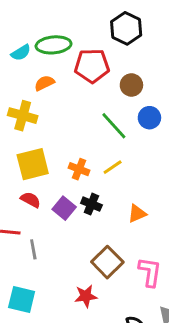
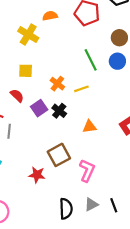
brown circle: (131, 85) -> (119, 38), moved
yellow square: (33, 164) -> (26, 71), size x0.6

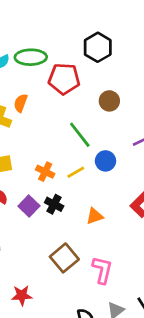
orange semicircle: (50, 16) -> (21, 103), moved, turned -48
blue circle: (117, 61) -> (105, 161), moved
red star: (37, 175) -> (22, 295), moved

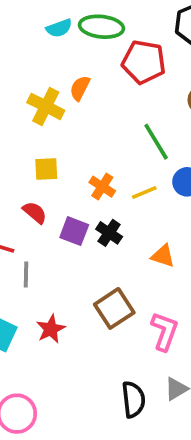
purple square: (29, 206) -> (74, 231), turned -30
orange triangle: (95, 216) -> (163, 256), turned 30
red star: (22, 295) -> (51, 329), moved, turned -30

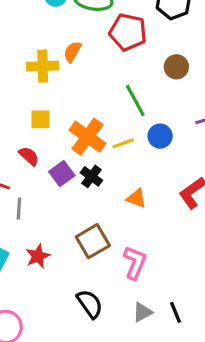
yellow cross: (46, 106) -> (43, 66), turned -32
orange cross: (102, 187) -> (88, 137), size x1.6
purple square: (74, 231) -> (62, 173), turned 30
black semicircle: (133, 400) -> (90, 304), moved, turned -32

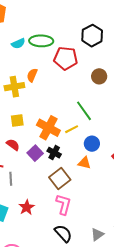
green line: (135, 101) -> (84, 111), moved
blue circle: (160, 136) -> (92, 144), moved
brown square: (93, 241) -> (60, 178), moved
pink L-shape: (135, 263) -> (63, 204), moved

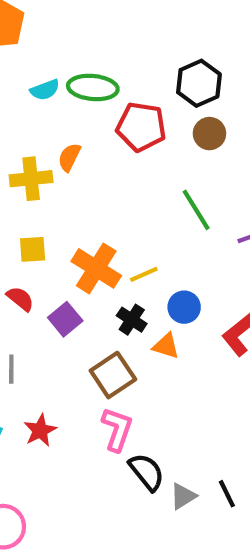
brown circle: (99, 76) -> (209, 134), moved
green line: (84, 111) -> (196, 210), moved
black cross: (54, 153) -> (132, 320), moved
black semicircle: (63, 233) -> (147, 472), moved

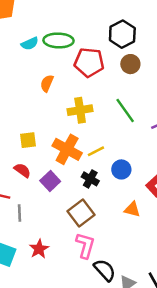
yellow cross: (31, 179) -> (80, 110), moved
orange triangle: (166, 346) -> (132, 209), moved

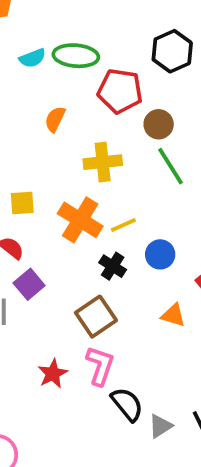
brown circle: (130, 64) -> (159, 124), moved
purple square: (50, 181) -> (29, 284), moved
red star: (39, 249) -> (53, 374), moved

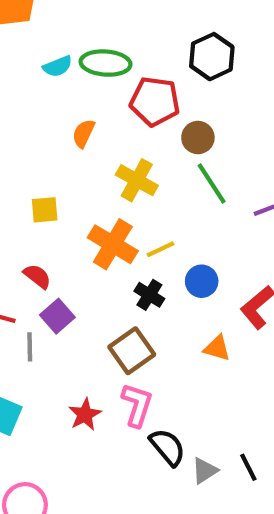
yellow cross: (103, 162) -> (137, 180), turned 36
yellow square: (22, 203) -> (45, 210), moved

